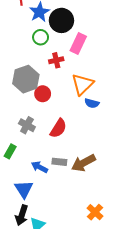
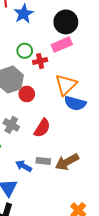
black circle: (61, 20) -> (66, 22), moved
green circle: (41, 37) -> (25, 51), moved
pink rectangle: (78, 43) -> (62, 45), turned 42
blue semicircle: (92, 103) -> (75, 103), size x1.5

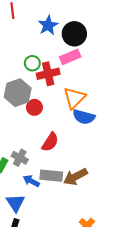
blue star: (24, 14) -> (48, 25), moved
red cross: (40, 61) -> (48, 74), size x1.5
gray cross: (11, 125) -> (20, 158), moved
gray rectangle: (43, 161) -> (51, 176), size x1.5

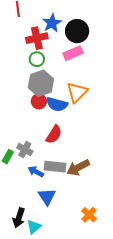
red cross: (48, 74) -> (37, 38), moved
gray hexagon: (18, 93) -> (41, 83), moved
blue semicircle: (84, 117) -> (57, 104), moved
blue triangle: (16, 203) -> (47, 197), moved

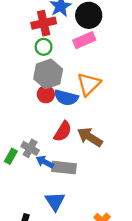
brown arrow: (78, 168) -> (90, 137), moved, turned 60
blue arrow: (36, 172) -> (45, 162), moved

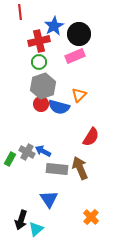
orange triangle: (89, 84) -> (79, 95), size x0.7
red semicircle: (63, 131) -> (91, 137), moved
brown arrow: (90, 137) -> (80, 168), moved, turned 35
blue arrow: (45, 162) -> (43, 151), moved

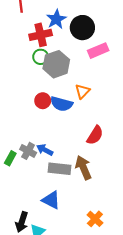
pink rectangle: (75, 56) -> (98, 51), moved
gray hexagon: (43, 86) -> (56, 64), moved
blue triangle: (49, 199) -> (51, 200), turned -30

